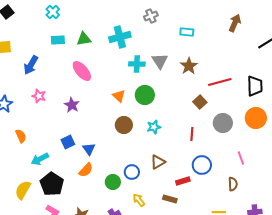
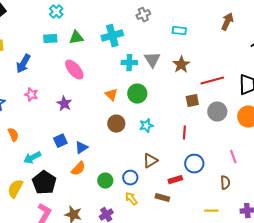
cyan cross: (53, 12) -> (56, 12), moved
brown square: (200, 102) -> (192, 101), turned 32
gray circle: (223, 123) -> (217, 112), moved
blue triangle: (89, 149) -> (81, 148), turned 32
blue circle: (132, 172) -> (130, 178), moved

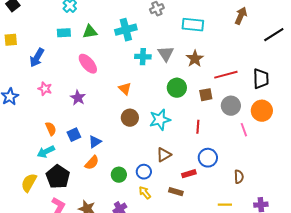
cyan rectangle: (179, 31) -> (193, 25), size x1.5
green circle: (137, 94) -> (177, 88), moved
cyan star: (146, 126) -> (160, 120), size x1.5
orange semicircle: (13, 135) -> (51, 129), moved
pink line: (233, 157) -> (244, 130), moved

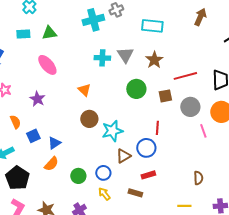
cyan cross: (126, 30) -> (93, 20), moved
cyan star: (160, 120) -> (112, 131), moved
orange semicircle: (51, 129) -> (15, 122), moved
blue circle: (208, 158) -> (146, 148), moved

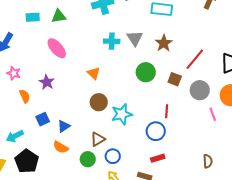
red line: (185, 76) -> (195, 59), turned -35
brown square: (165, 96) -> (175, 79), turned 32
orange semicircle: (15, 122) -> (25, 96), moved
brown triangle: (123, 156) -> (98, 139), moved
orange semicircle: (51, 164) -> (61, 147), turned 77

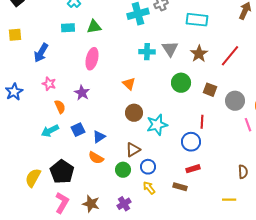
pink ellipse: (57, 48) -> (92, 59), turned 55
red line: (195, 59) -> (230, 56), moved
cyan arrow: (15, 136) -> (50, 131), moved

